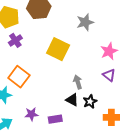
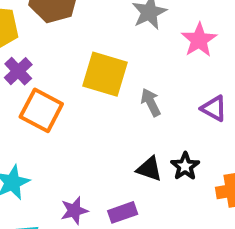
pink star: (109, 51) -> (199, 40), moved
orange square: (19, 77) -> (41, 110), moved
gray arrow: (78, 82) -> (151, 102), moved

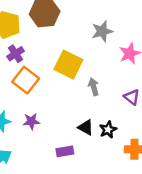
purple star: (74, 211) -> (31, 121), moved

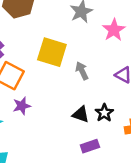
purple star: (31, 121) -> (22, 106), moved
purple rectangle: (65, 151) -> (90, 146), moved

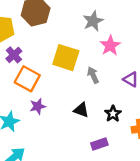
pink star: (114, 30) -> (110, 46), moved
black triangle: (81, 114) -> (81, 110), moved

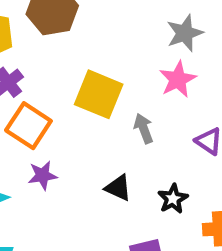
gray star: (93, 21) -> (185, 33), moved

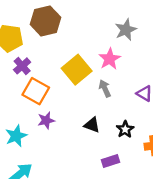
pink star: (178, 79) -> (110, 59), moved
yellow square: (99, 94) -> (77, 70), turned 32

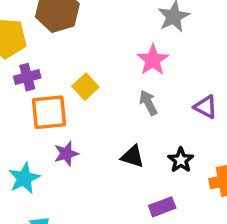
purple cross: (22, 66) -> (27, 77), turned 30
yellow square: (77, 70) -> (85, 87), moved, size x0.6
orange square: (36, 91) -> (49, 112), turned -32

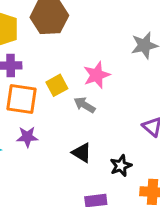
pink star: (153, 60) -> (97, 75), moved
gray arrow: (148, 103) -> (85, 105), moved, turned -45

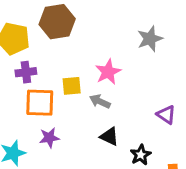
yellow square: (57, 85) -> (72, 86), turned 30
black triangle: (82, 153) -> (109, 136), moved

